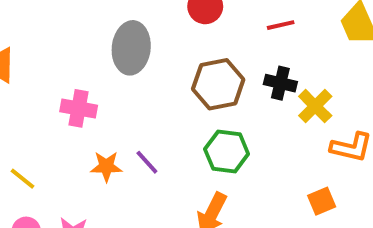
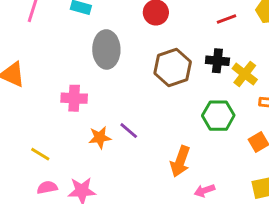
red line: (281, 25) -> (227, 19), moved
green hexagon: (227, 152) -> (218, 116), moved

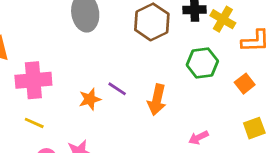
pink cross: (74, 98) -> (33, 80), moved, size x1.4
orange arrow: (180, 161) -> (157, 100), moved

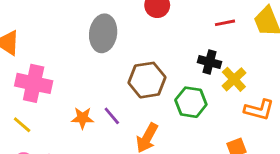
brown hexagon: (152, 22) -> (147, 80), moved
green hexagon: (202, 63) -> (191, 102), moved

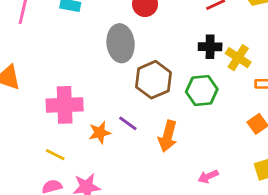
gray ellipse: (103, 33) -> (121, 43), moved
pink cross: (34, 83) -> (65, 105), moved
yellow line: (22, 125) -> (55, 155), moved

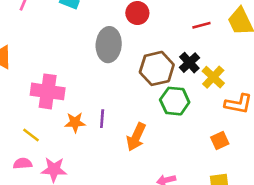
black cross: (210, 47) -> (189, 63), turned 36
brown hexagon: (153, 80) -> (157, 68), moved
purple line: (128, 123) -> (102, 119), turned 48

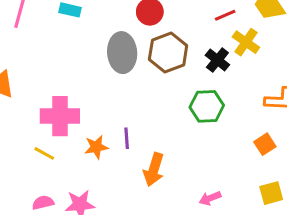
brown hexagon: (157, 68) -> (168, 53), moved
yellow cross: (213, 77) -> (246, 42), moved
yellow line: (31, 135) -> (44, 153), moved
orange arrow: (136, 137) -> (154, 170), moved

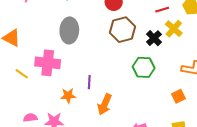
gray ellipse: (122, 53) -> (69, 30), moved
orange star: (96, 147) -> (68, 96), moved
yellow line: (44, 153) -> (22, 74), moved

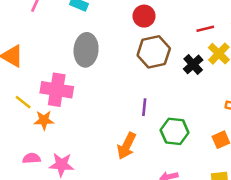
green hexagon: (144, 67) -> (175, 131), moved
purple line: (89, 82) -> (144, 107), moved
orange star: (68, 96) -> (44, 120), moved

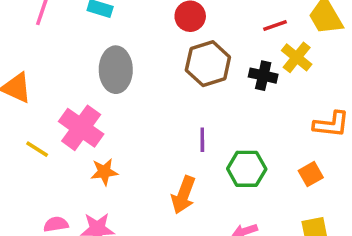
black cross: (193, 64) -> (263, 76), turned -30
pink cross: (57, 90) -> (81, 128), turned 32
orange star: (44, 120) -> (104, 172), moved

